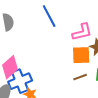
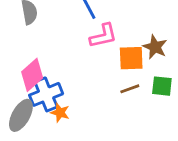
pink L-shape: (82, 32) -> (103, 36), moved

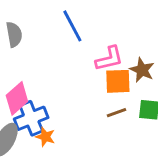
pink L-shape: (103, 36) -> (109, 59), moved

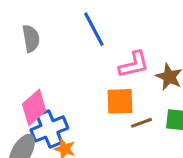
orange square: (118, 81) -> (120, 101), moved

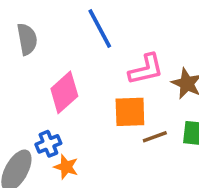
pink diamond: (34, 107) -> (64, 92), moved
blue cross: (49, 129) -> (48, 144), size x0.6

